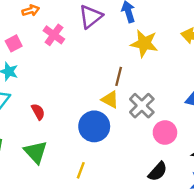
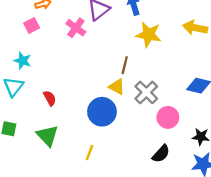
pink cross: (54, 35) -> (76, 28), moved
pink square: (14, 43) -> (32, 25), moved

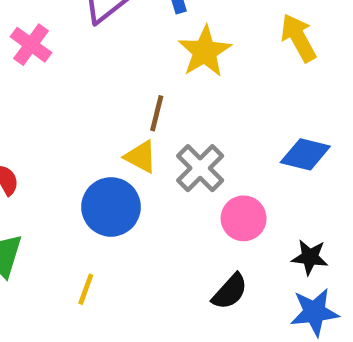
pink cross: (76, 28) -> (31, 45), moved
yellow arrow: (195, 28) -> (298, 38), turned 50
yellow star: (149, 35) -> (205, 52), turned 30

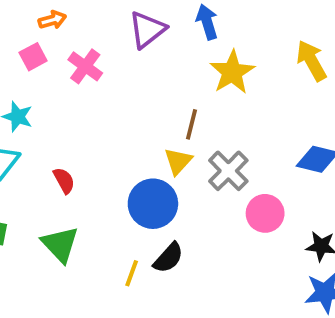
yellow triangle: (141, 157) -> (178, 161), turned 44
black semicircle: (230, 292) -> (168, 258), moved

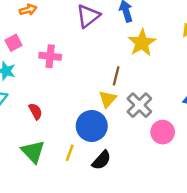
pink square: (33, 57) -> (13, 43), moved
pink cross: (85, 66) -> (50, 56), moved, turned -30
yellow line: (132, 273) -> (70, 153), moved

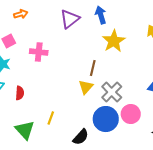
red semicircle: (35, 111) -> (20, 93), moved, turned 32
blue circle: (92, 126) -> (106, 119), moved
yellow line: (70, 153) -> (51, 118), moved

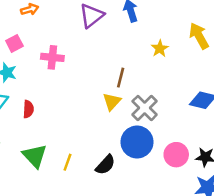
yellow star: (114, 41) -> (160, 49), moved, size x0.6
pink circle: (131, 114) -> (176, 155), moved
yellow line: (51, 118) -> (68, 162), moved

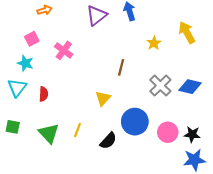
pink cross: (52, 57) -> (64, 50), turned 30
yellow triangle: (112, 102) -> (103, 98), moved
gray cross: (145, 108) -> (160, 86), moved
yellow line: (68, 162) -> (78, 130), moved

